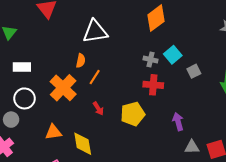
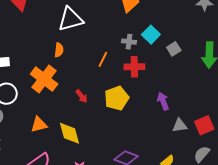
orange line: (95, 77) -> (103, 59), moved

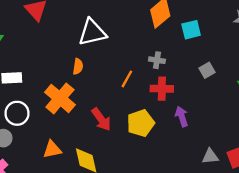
cyan square: (151, 35) -> (191, 30), moved, turned 30
red arrow: (82, 96) -> (101, 119), size x1.5
purple arrow: (163, 101) -> (182, 116), moved

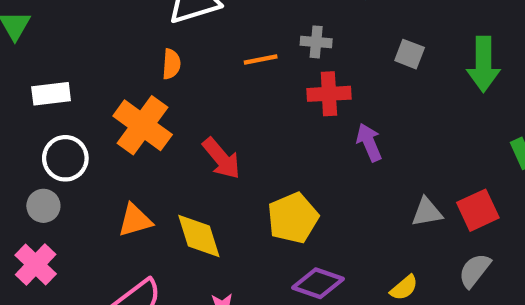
gray square: (207, 70) -> (410, 54), turned -35
orange line: (127, 79) -> (261, 59), moved, turned 54
yellow pentagon: (141, 123) -> (293, 218), moved

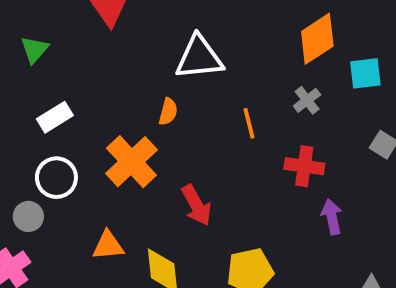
gray cross: (316, 42) -> (307, 100), moved, turned 36
orange line: (261, 59) -> (249, 123), turned 76
white rectangle: (51, 94) -> (55, 117), turned -36

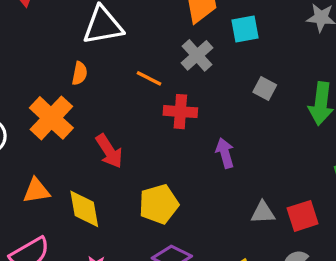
gray cross: (307, 100) -> (197, 55), size x1.4
orange line: (249, 123) -> (149, 78), turned -45
red cross: (304, 166) -> (180, 112), moved

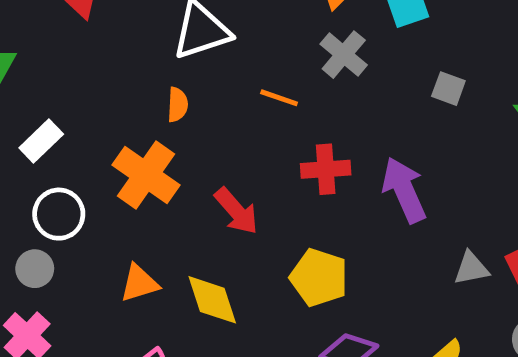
red cross: (180, 112) -> (326, 169), moved
purple arrow: (225, 153) -> (404, 190), size x1.5
yellow pentagon: (159, 204) -> (319, 278), turned -30

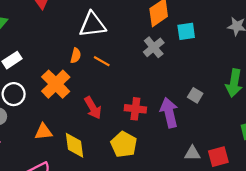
gray square: (448, 89) -> (195, 95), moved
orange line: (279, 98) -> (102, 61), moved
red cross: (326, 169) -> (135, 109), moved

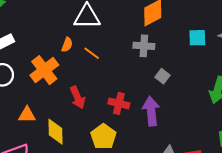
cyan square: (186, 31) -> (197, 38), moved
gray cross: (154, 47) -> (144, 46), turned 36
gray square: (195, 95) -> (163, 76), moved

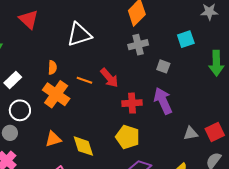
cyan square: (197, 38) -> (186, 39), moved
orange semicircle: (67, 45) -> (52, 68), moved
orange line: (92, 53) -> (84, 80), moved
red arrow: (78, 97) -> (109, 78), moved

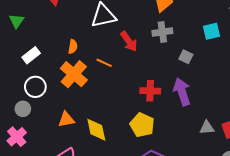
red arrow: (109, 78) -> (129, 41), moved

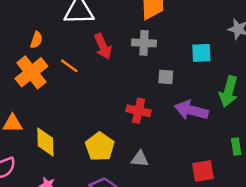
gray square: (186, 57) -> (166, 77), turned -32
red cross: (150, 91) -> (138, 111), moved
purple arrow: (182, 92) -> (191, 110), moved, turned -68
gray triangle: (207, 128) -> (140, 159), moved

